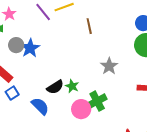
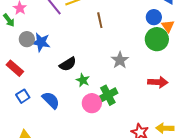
blue star: (30, 48) -> (41, 42), turned -30
black semicircle: (55, 87) -> (68, 64), moved
blue square: (12, 93) -> (23, 96), moved

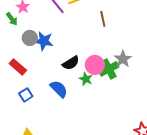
green cross: (108, 95) -> (109, 69), moved
blue semicircle: (51, 100) -> (59, 89), moved
pink circle: (92, 103) -> (95, 65), moved

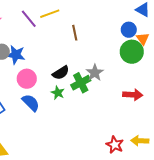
black semicircle: (71, 63) -> (61, 73), moved
pink circle: (95, 65) -> (27, 79), moved

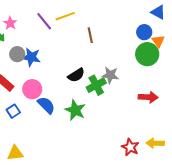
gray star: (95, 73) -> (110, 75), turned -30
pink circle: (27, 79) -> (32, 89), moved
green star: (58, 93) -> (75, 110), moved, size x1.5

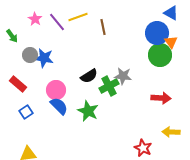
pink star: (10, 23) -> (35, 19), moved
blue circle: (144, 32) -> (157, 33), size x1.5
brown line: (90, 35) -> (103, 27), moved
pink circle: (32, 89) -> (56, 90), moved
yellow arrow: (155, 143) -> (171, 132), moved

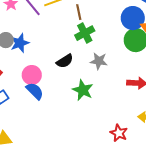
blue star: (44, 58) -> (20, 43), turned -30
green cross: (109, 86) -> (85, 33), moved
green star: (88, 111) -> (83, 90), moved

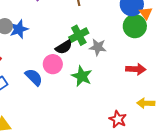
green cross: (85, 33) -> (79, 35), moved
pink circle: (32, 75) -> (53, 64), moved

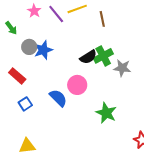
black semicircle: (64, 47) -> (88, 57), moved
green star: (82, 76) -> (106, 113), moved

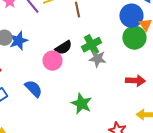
green cross: (103, 56) -> (91, 45), moved
pink circle: (77, 85) -> (52, 61), moved

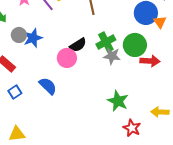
green circle: (134, 38) -> (135, 45), moved
red arrow: (135, 81) -> (150, 61), moved
green star: (81, 104) -> (118, 101), moved

